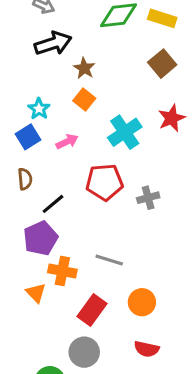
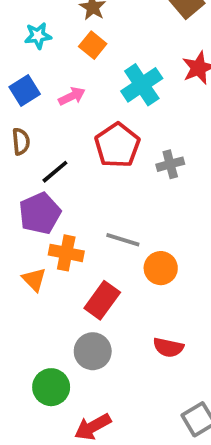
cyan star: (39, 109) -> (38, 36), moved, turned 30
red pentagon: (104, 182) -> (117, 145), turned -30
orange circle: (142, 302) -> (161, 268), moved

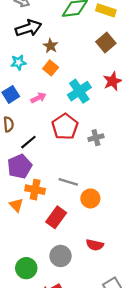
gray circle: (93, 351) -> (61, 256), moved

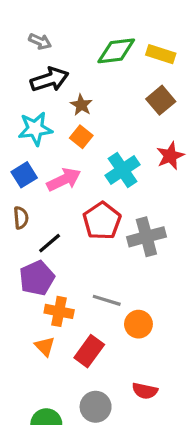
cyan star: (18, 62) -> (35, 129), size x1.5
pink arrow: (38, 98) -> (64, 180), size x1.5
gray cross: (96, 138) -> (146, 237), size x1.6
orange triangle: (16, 205) -> (45, 346), moved

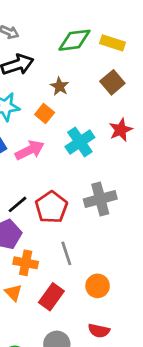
brown star: (81, 105) -> (60, 86), moved
red pentagon: (102, 221) -> (51, 207), moved
gray line: (107, 300) -> (66, 253), turned 55
orange circle: (138, 324) -> (98, 286), moved

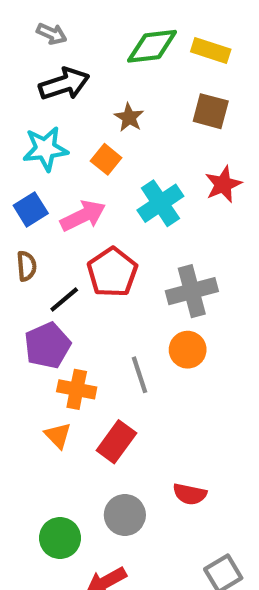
brown square: (112, 82) -> (211, 111), turned -35
red pentagon: (51, 207) -> (112, 272), moved
orange circle: (98, 286) -> (188, 350), moved

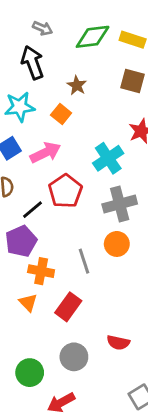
gray arrow: (52, 34) -> (43, 28), moved
black arrow: (64, 84) -> (33, 63), turned -92
cyan cross: (160, 203) -> (108, 158), moved

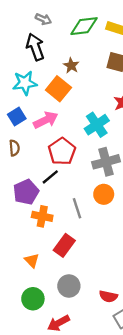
orange square: (61, 114) -> (58, 89), size x1.5
black line: (33, 210) -> (50, 177), moved
orange triangle: (28, 303) -> (32, 260), moved
red semicircle: (118, 343) -> (108, 296), moved

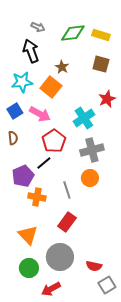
pink arrow: (46, 120) -> (40, 114), turned 55
red rectangle: (64, 245) -> (67, 222), moved
orange triangle: (32, 260) -> (28, 235), size x1.5
gray circle: (69, 286) -> (60, 257), size x1.4

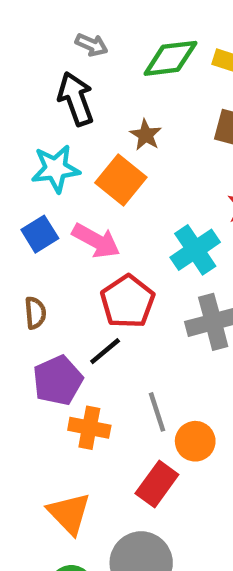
brown semicircle: (13, 138) -> (35, 313), moved
orange circle: (90, 178) -> (195, 441), moved

